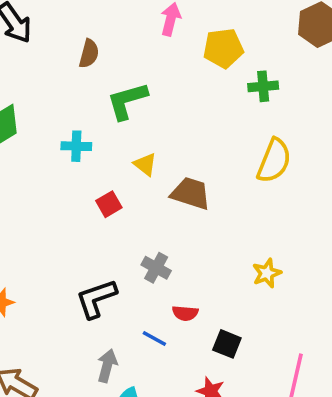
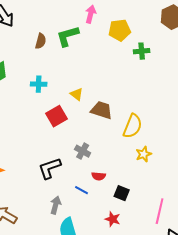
brown semicircle: (89, 54) -> (41, 41), moved
green L-shape: (127, 101) -> (68, 36), moved
yellow semicircle: (274, 161) -> (133, 126), moved
red square: (109, 204) -> (57, 116), size x1.5

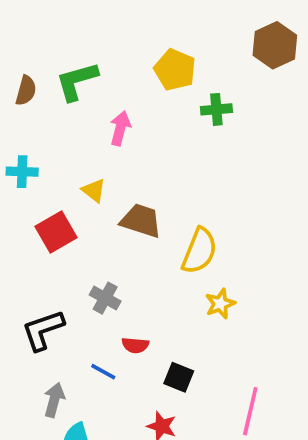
pink arrow: (91, 14) -> (120, 128), moved
yellow pentagon: (120, 30) -> (175, 70), turned 30

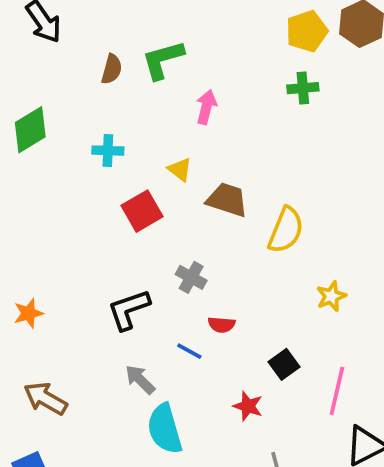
yellow pentagon: (175, 70) -> (307, 31), moved, turned 30
yellow star: (220, 304) -> (331, 296), moved
black square: (179, 377) -> (284, 364), moved, turned 32
gray arrow: (54, 400) -> (140, 380), turned -60

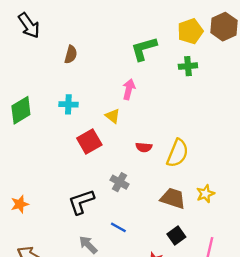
green L-shape: (163, 60) -> (144, 49), moved
pink arrow: (206, 107) -> (129, 89), moved
green diamond: (30, 130) -> (21, 110), moved
brown trapezoid: (227, 200) -> (173, 198), moved
red semicircle: (221, 325) -> (144, 147), moved

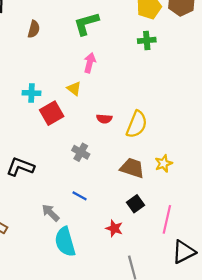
green L-shape: (144, 49) -> (86, 24), moved
cyan cross: (68, 104) -> (31, 93), moved
black L-shape: (81, 202) -> (20, 167), moved, turned 40

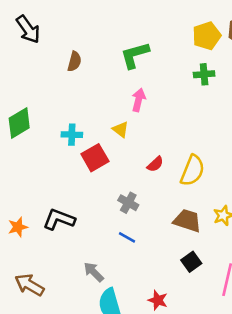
red semicircle: (104, 119) -> (155, 164), turned -48
blue line: (80, 196) -> (127, 237), moved
red star: (114, 228) -> (158, 300), moved

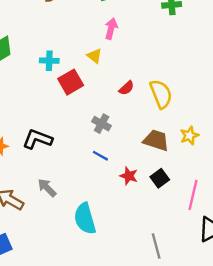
yellow semicircle: (192, 171) -> (161, 94), turned -44
gray arrow: (94, 272) -> (47, 188), moved
red star: (158, 300) -> (129, 176), moved

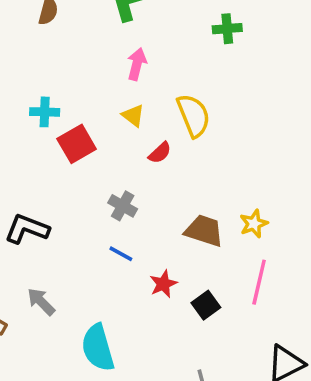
yellow triangle: (94, 56) -> (133, 115), moved
yellow semicircle: (161, 94) -> (194, 115), moved
red star: (129, 176) -> (163, 284), turned 30
black square: (160, 178) -> (206, 305), moved
pink line: (193, 195) -> (259, 282), moved

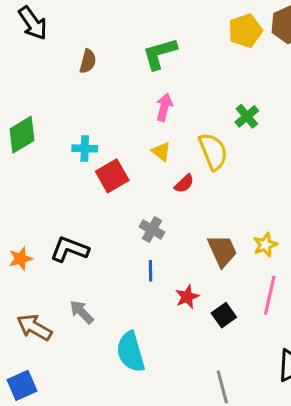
green cross: (227, 29) -> (247, 116), moved, turned -35
brown trapezoid: (204, 231) -> (222, 251), turned 48
blue line: (121, 254) -> (150, 271), turned 60

